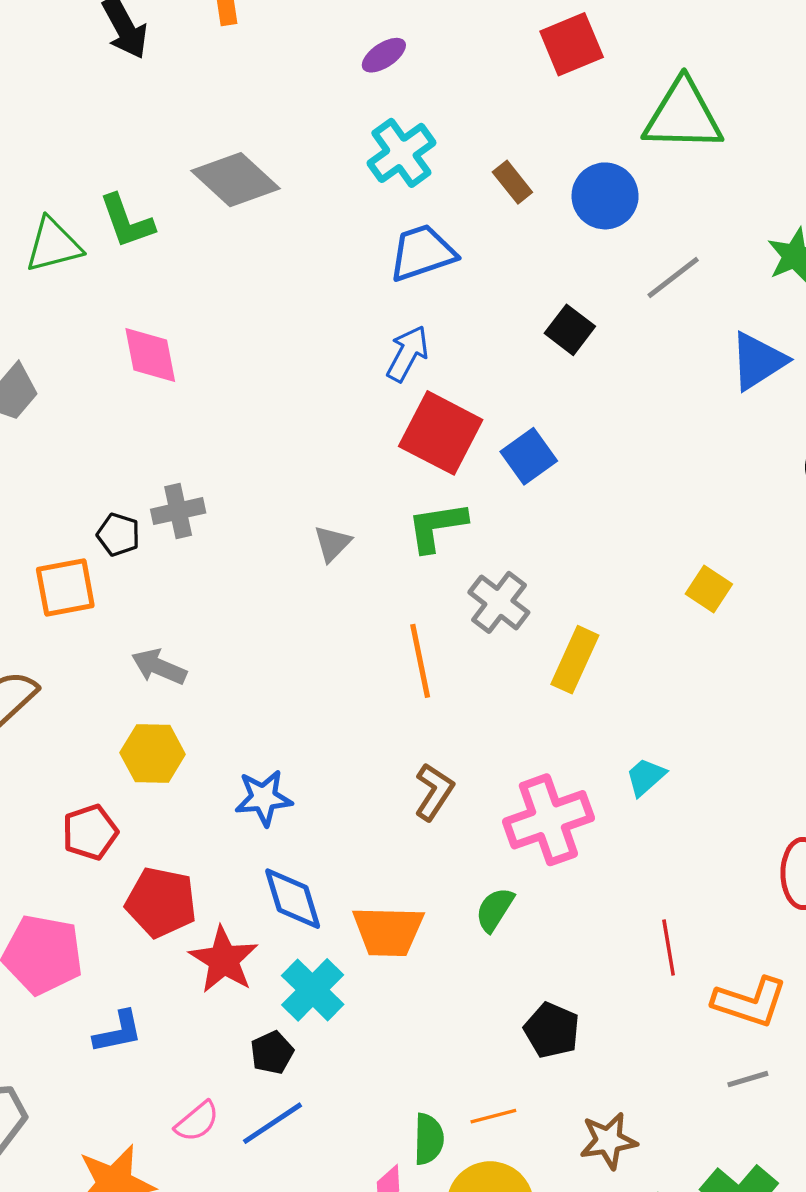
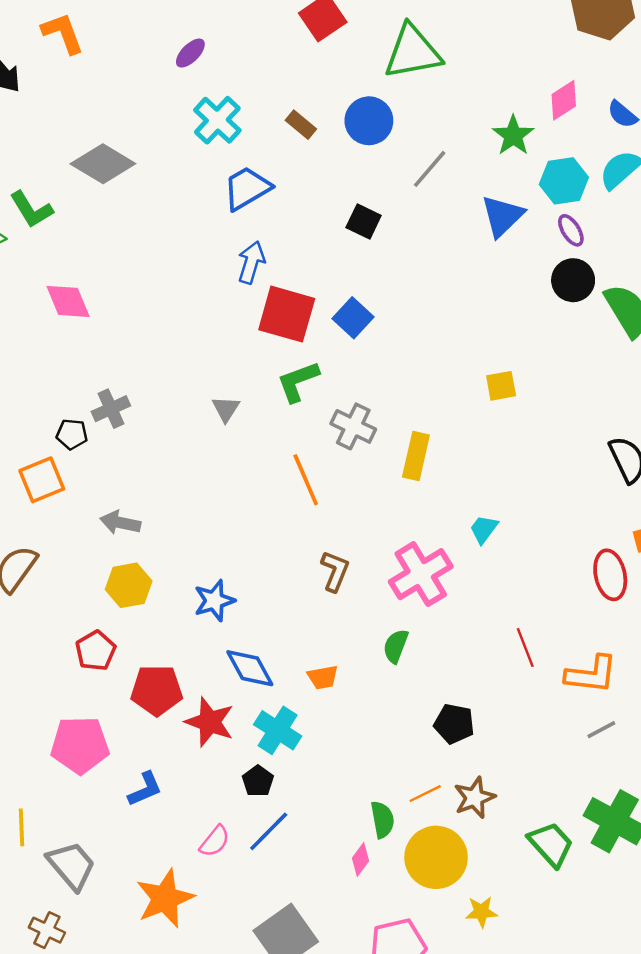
yellow square: (709, 589) -> (501, 386), turned -32
orange trapezoid: (388, 931) -> (323, 677), size x0.6
brown star: (608, 1141) -> (474, 798), moved

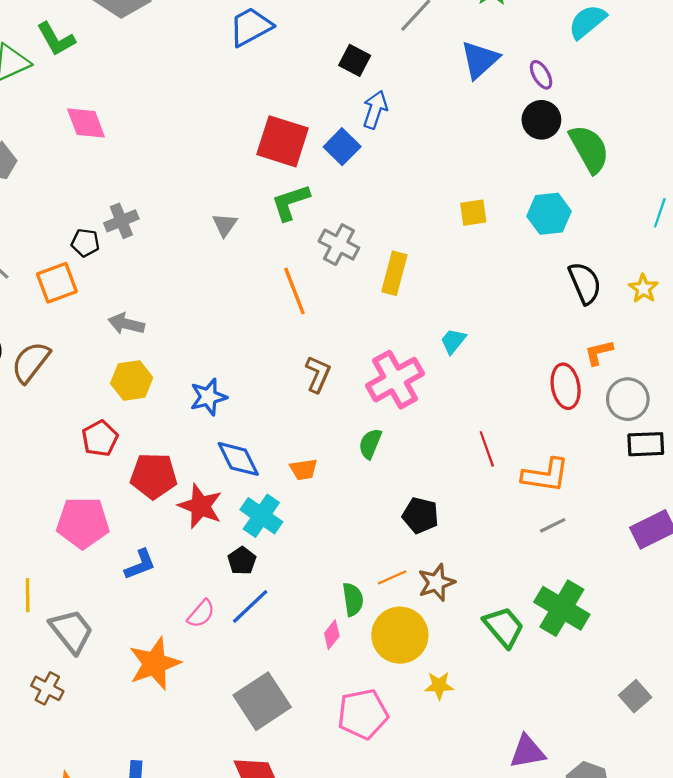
cyan hexagon: (564, 181) -> (549, 214), moved
blue arrow: (251, 262) -> (375, 110), moved

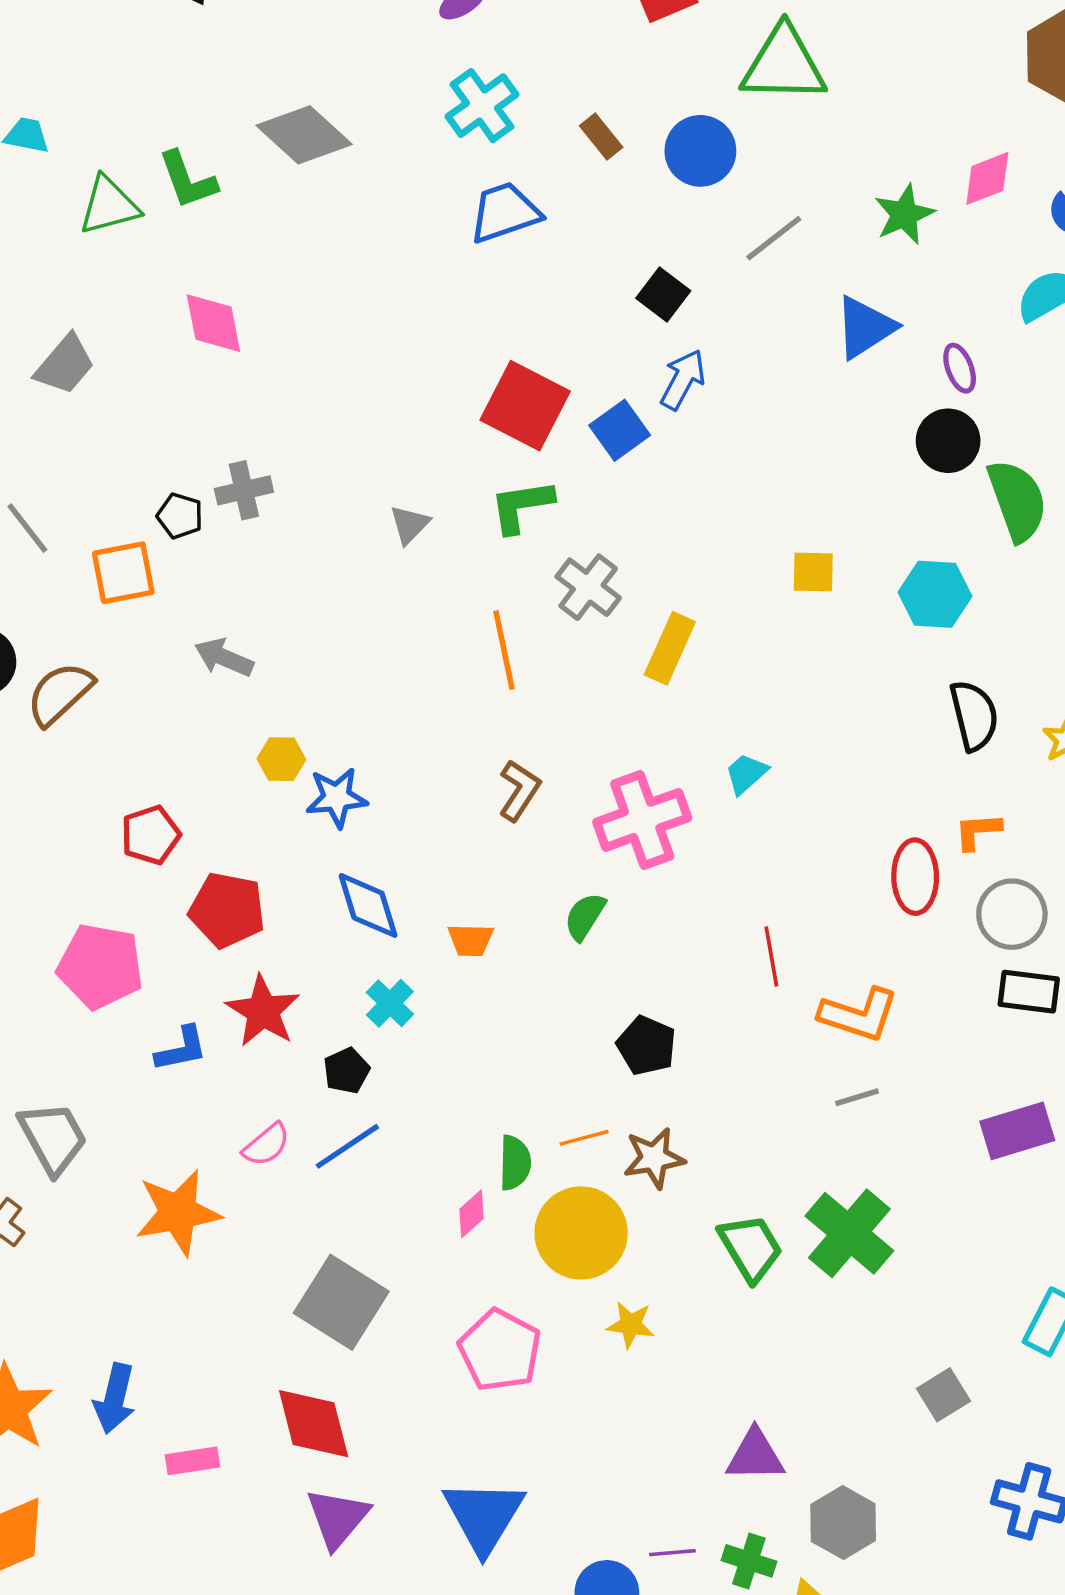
yellow hexagon: (132, 381) -> (281, 759), moved, size x0.7
red star: (200, 506) -> (263, 1011), moved
cyan cross: (261, 516) -> (390, 1003), size x0.7
gray square: (262, 701) -> (341, 1302), turned -34
pink pentagon: (363, 714) -> (500, 1350), turned 30

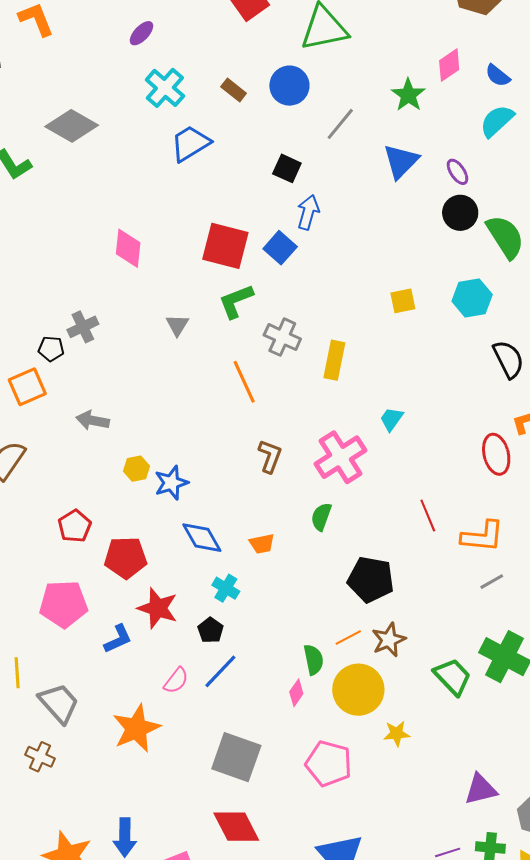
pink diamond: (213, 323) -> (128, 248), moved, turned 30
black pentagon: (646, 1046) -> (371, 579), size x1.4

